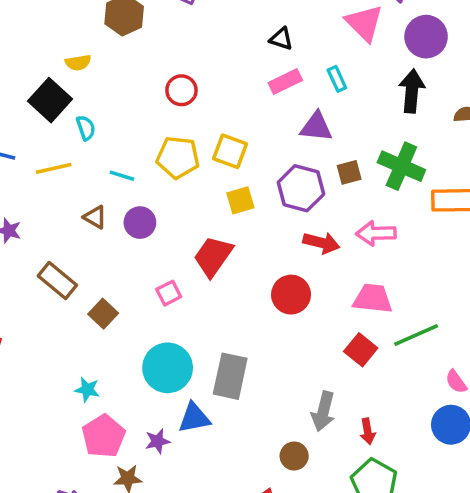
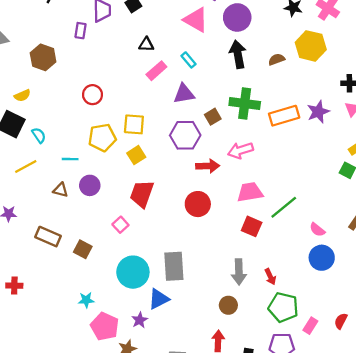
yellow square: (240, 200) -> (136, 155), moved

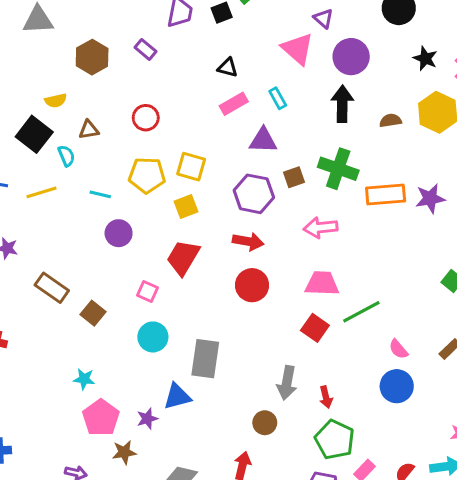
purple rectangle: (80, 31) -> (145, 49), moved, turned -70
red arrow: (208, 166) -> (248, 241), moved
brown triangle: (61, 190) -> (89, 130), moved, turned -35
pink square: (120, 225) -> (148, 292), turned -35
cyan circle: (133, 272) -> (153, 337), moved, size x0.7

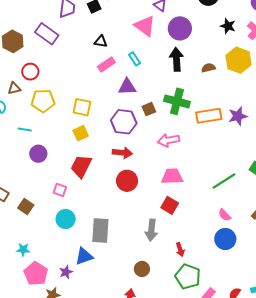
purple rectangle: (145, 49) -> (47, 34), size x1.6
red circle: (146, 118) -> (30, 72), moved
yellow pentagon: (147, 175) -> (43, 101), moved
green line: (361, 312) -> (224, 181), moved
gray arrow: (287, 383) -> (151, 230), moved

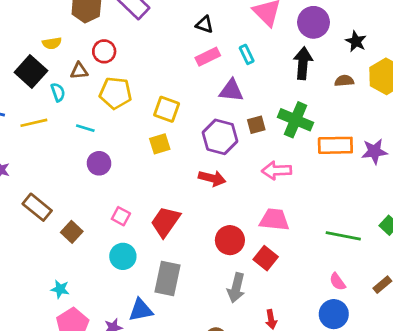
black star: (228, 26) -> (356, 41), moved
red trapezoid: (81, 166) -> (165, 222), moved
red circle: (127, 181) -> (230, 240), moved
green line: (224, 181) -> (343, 236), turned 35

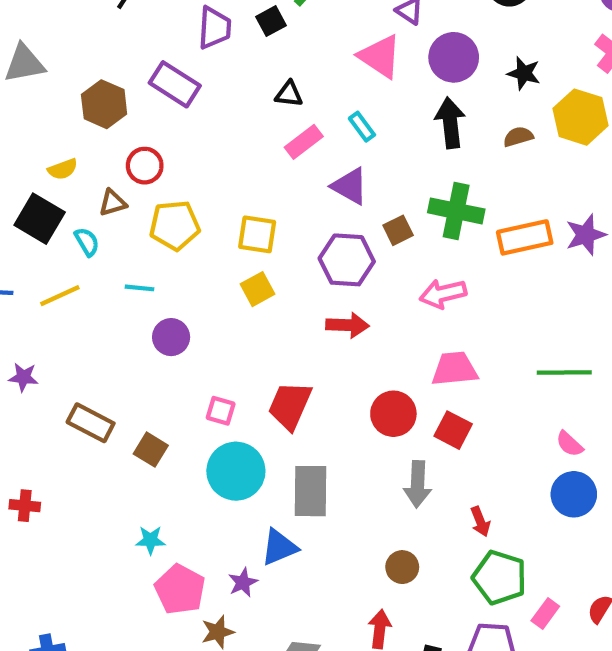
purple triangle: (231, 91) -> (350, 186), turned 35
cyan circle: (123, 256) -> (236, 471), size x1.4

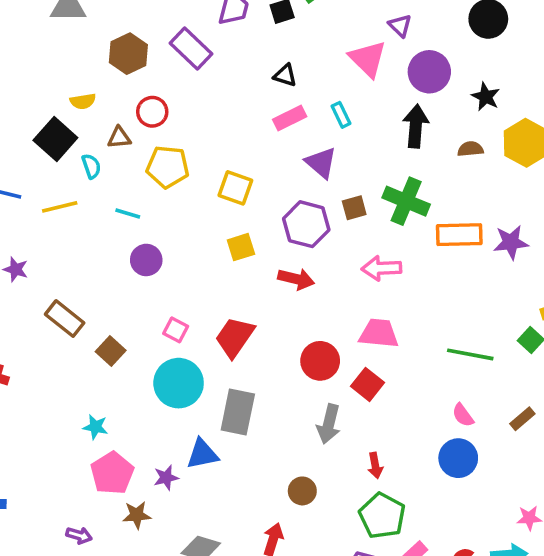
yellow square: (257, 289) -> (241, 247), moved

